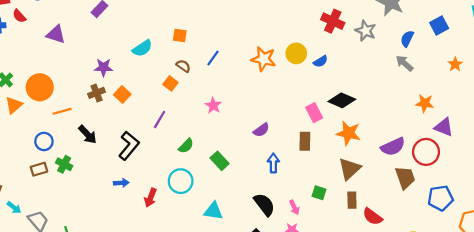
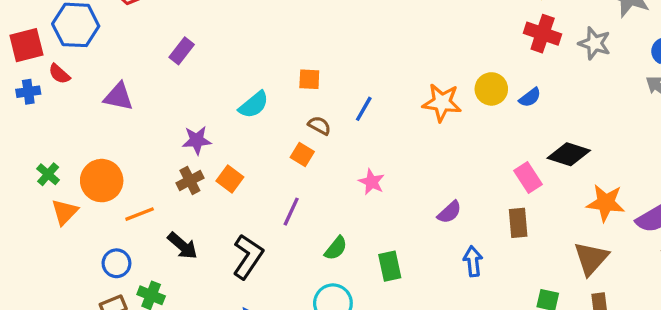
orange star: (348, 133) -> (606, 203), moved
green rectangle: (220, 161) -> (390, 266), turned 36

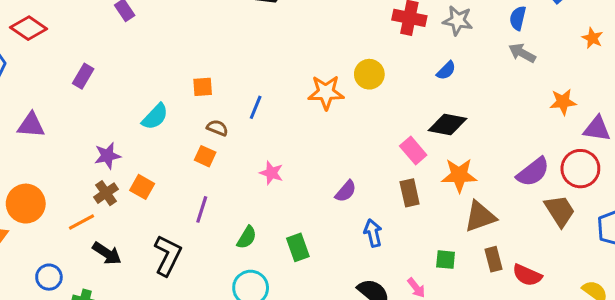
blue semicircle: (530, 97) -> (446, 71), moved
orange star: (606, 203) -> (459, 175), moved
orange line: (140, 214) -> (81, 222), moved
brown triangle: (591, 258) -> (480, 217), turned 36

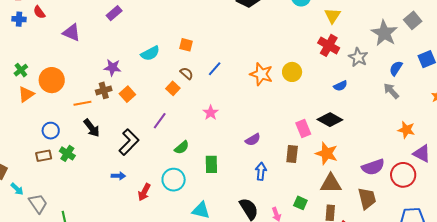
brown trapezoid: (560, 211) -> (367, 198), moved

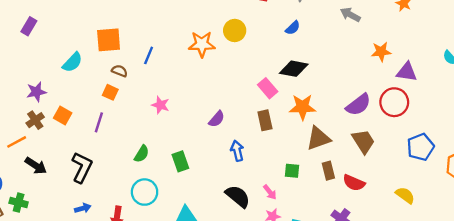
purple rectangle: (114, 13) -> (29, 26), moved
orange square: (186, 45) -> (109, 40), size x1.6
purple line: (160, 121) -> (99, 122), moved

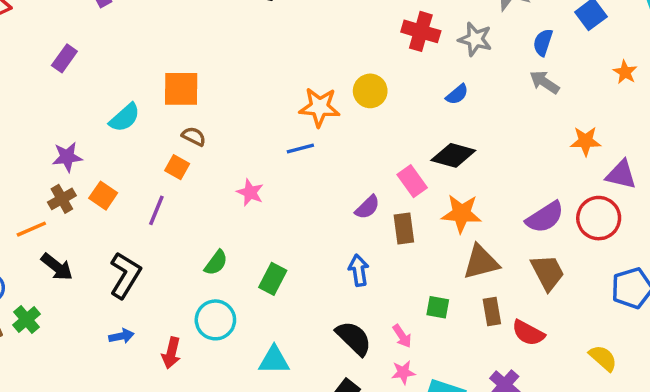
blue line: (149, 55) -> (300, 149), moved, turned 48
purple semicircle: (217, 119) -> (367, 207), moved
green rectangle: (180, 161) -> (273, 279), turned 42
green cross: (19, 203) -> (27, 320), turned 30

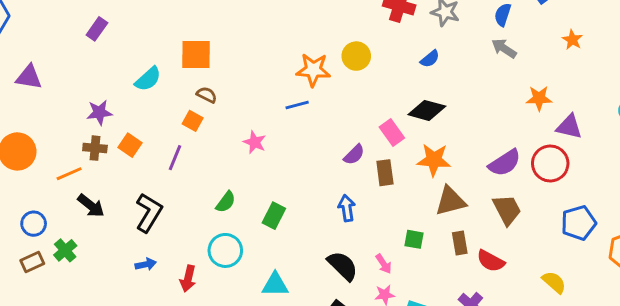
brown cross: (62, 199) -> (95, 148), turned 35

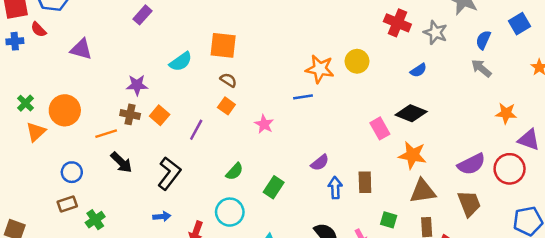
orange square: (193, 121) -> (226, 106), moved
purple semicircle: (354, 155) -> (320, 163), moved
brown rectangle: (385, 173) -> (365, 182), moved
green cross: (65, 250) -> (95, 220), moved

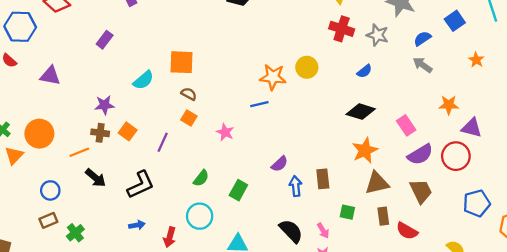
blue semicircle: (483, 40) -> (422, 38), turned 36
pink rectangle: (380, 128) -> (406, 125), moved
orange star: (412, 155) -> (365, 150), turned -30
black L-shape: (169, 173) -> (141, 185), turned 32

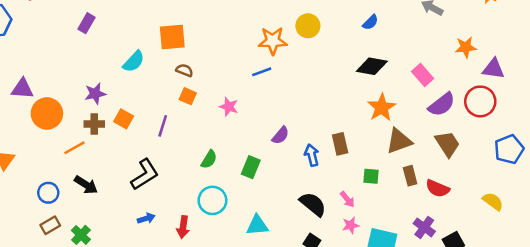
purple triangle: (50, 76) -> (22, 89), moved
orange circle: (39, 134) -> (47, 113), moved
purple semicircle: (280, 164) -> (281, 135), moved
black arrow: (96, 178) -> (86, 185), moved

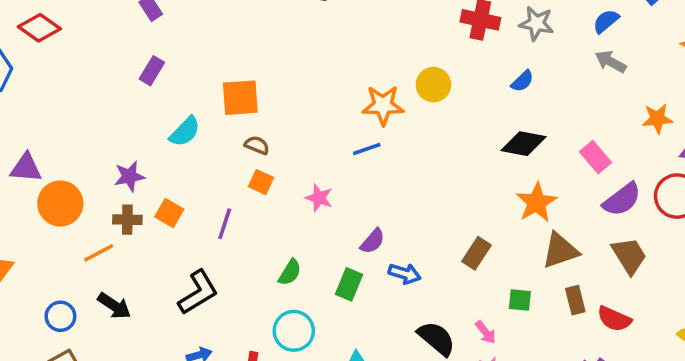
purple rectangle: (87, 23) -> (152, 71), moved
purple semicircle: (281, 135) -> (373, 241), moved
brown rectangle: (340, 144) -> (477, 253), turned 45
blue arrow: (312, 155) -> (405, 274), moved, turned 120

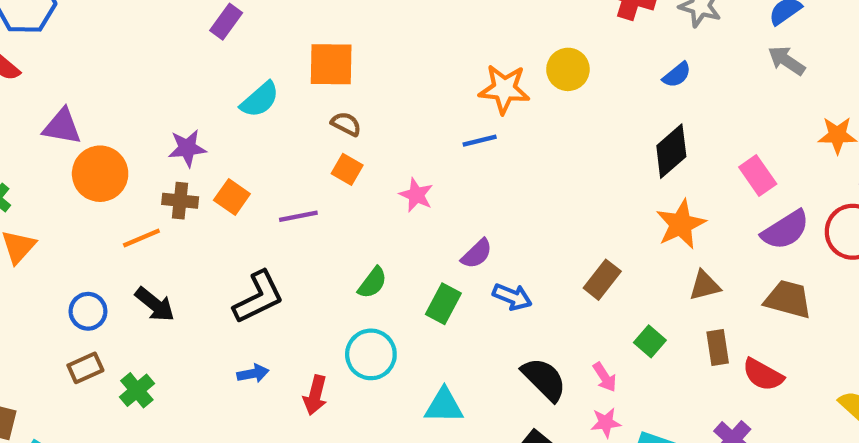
black diamond: (523, 144) -> (671, 151), turned -57
purple line: (225, 224) -> (298, 216), turned 56
brown triangle: (560, 251) -> (705, 285), size x0.7
brown trapezoid: (629, 256) -> (788, 299), turned -48
green square: (520, 300) -> (650, 341), turned 30

